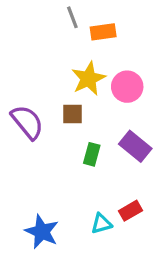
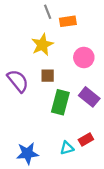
yellow star: (89, 79) -> (42, 45), moved
green rectangle: (92, 154) -> (60, 102), size x1.6
blue star: (42, 232) -> (27, 153), turned -30

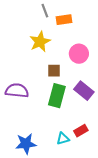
brown square: (48, 76) -> (54, 71), moved
purple semicircle: (18, 81) -> (17, 91), moved, turned -45

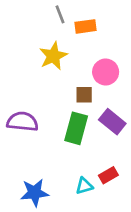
brown square: (54, 71) -> (84, 95), moved

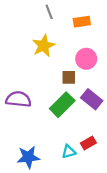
orange rectangle: (85, 26) -> (82, 22), moved
green rectangle: (76, 128) -> (62, 105), turned 30

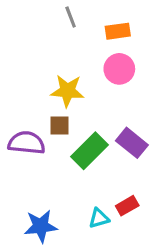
yellow star: (44, 46) -> (67, 91), moved, turned 30
pink circle: (86, 59) -> (119, 69), moved
brown square: (69, 77) -> (60, 126), moved

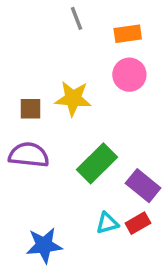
brown square: (60, 126) -> (30, 109), moved
purple rectangle: (132, 143) -> (143, 186), moved
cyan triangle: (99, 218) -> (107, 223), moved

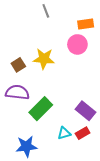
orange rectangle: (128, 34) -> (86, 24), moved
brown square: (30, 109) -> (18, 65), turned -32
green rectangle: (97, 163) -> (41, 109), moved

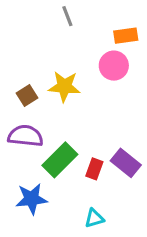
cyan triangle: (64, 133) -> (94, 218), moved
red rectangle: (83, 133) -> (94, 169), moved, turned -40
blue star: (26, 146) -> (31, 199), moved

